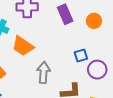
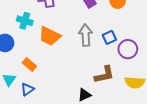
gray arrow: (44, 73) -> (86, 35), moved

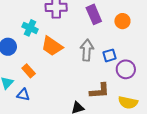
blue triangle: (27, 89) -> (23, 95), turned 40

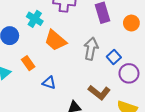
blue square: (110, 55) -> (114, 57), turned -32
brown L-shape: (100, 91) -> (99, 93), turned 35
blue triangle: (23, 95) -> (49, 83), moved

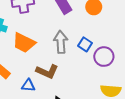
brown L-shape: (99, 93) -> (47, 71), moved

